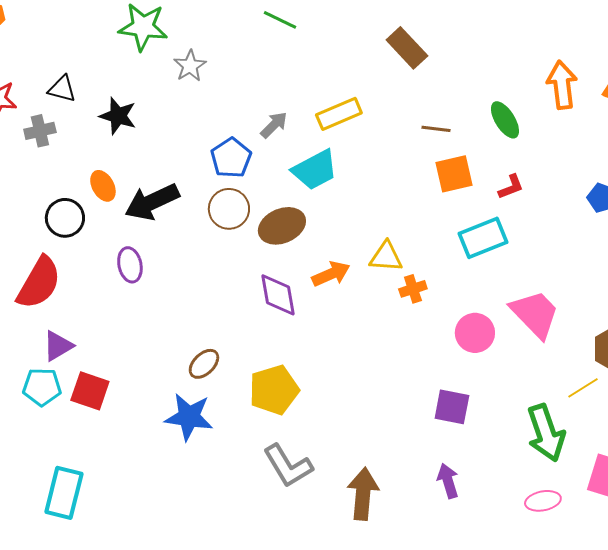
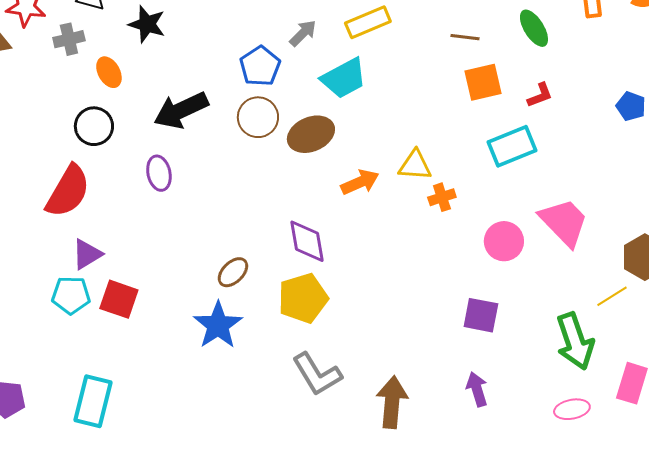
orange ellipse: (103, 186) -> (109, 72), moved
purple diamond: (278, 295) -> (307, 241), moved
blue star: (189, 417) -> (218, 325), turned 30

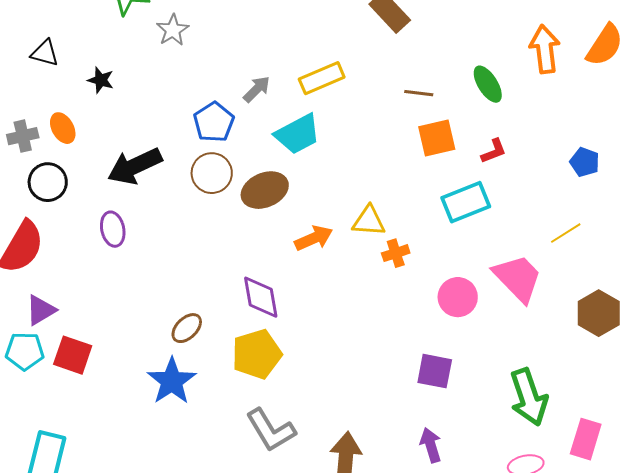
black star: (147, 24) -> (101, 80), size x0.7
gray cross: (69, 39) -> (23, 136), moved
yellow line: (612, 296) -> (566, 233), moved

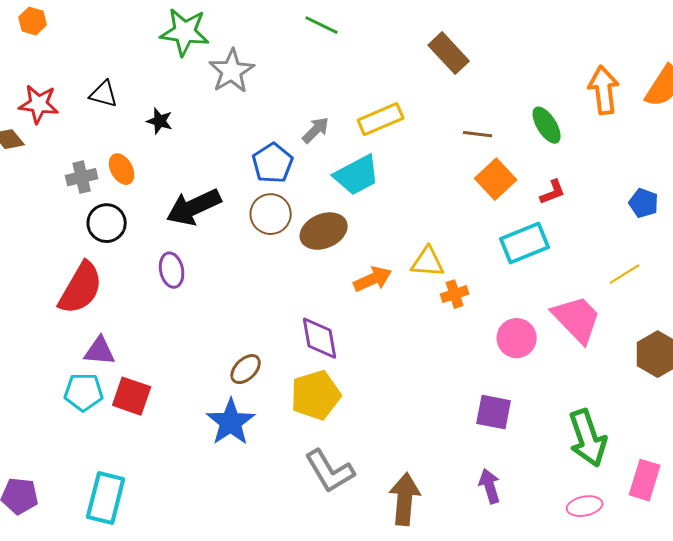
gray star: (173, 30) -> (232, 71), size x1.4
orange square: (437, 138) -> (496, 179), turned -30
purple triangle: (41, 310) -> (100, 351), turned 36

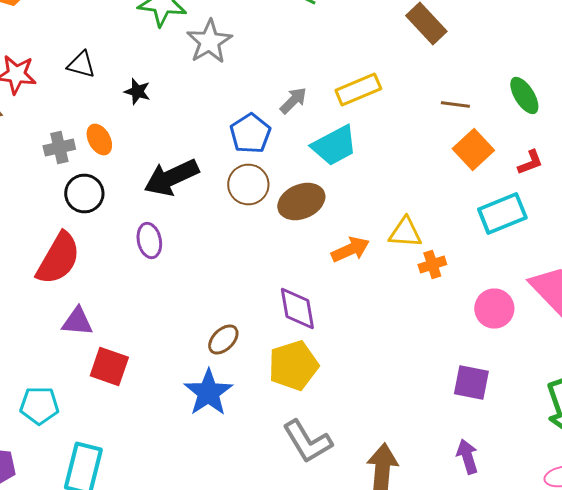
cyan pentagon: (84, 392) -> (39, 406), moved

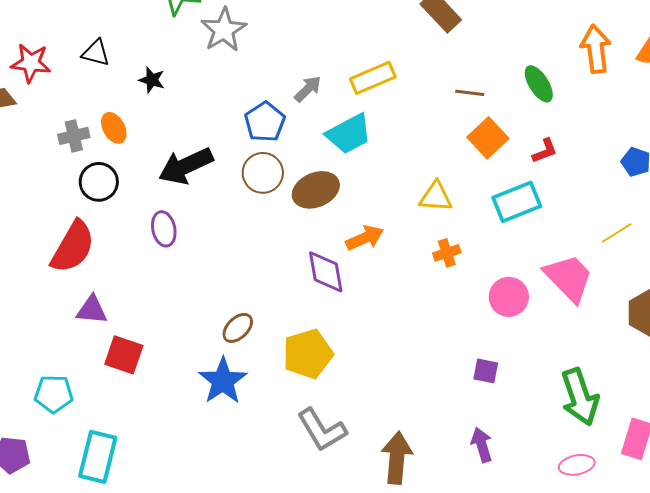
yellow triangle: (405, 232) -> (436, 197), moved
purple diamond: (297, 308) -> (326, 272), moved
purple square: (471, 382) -> (486, 371), size x0.7

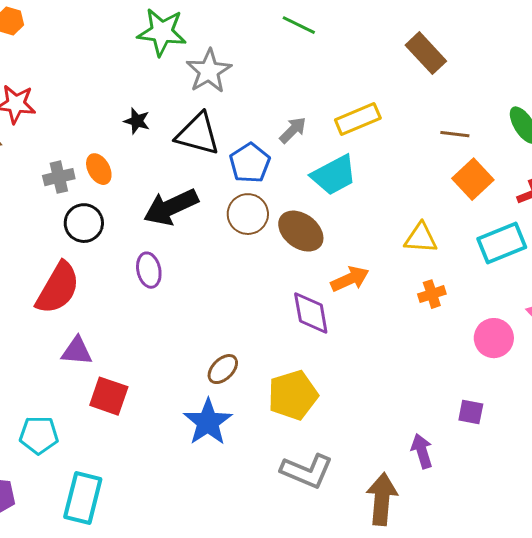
black triangle: (96, 53) -> (198, 134), moved, size x1.6
brown ellipse: (316, 190) -> (301, 231), turned 60
gray L-shape: (322, 430) -> (307, 471), turned -36
purple arrow: (482, 445) -> (422, 451), moved

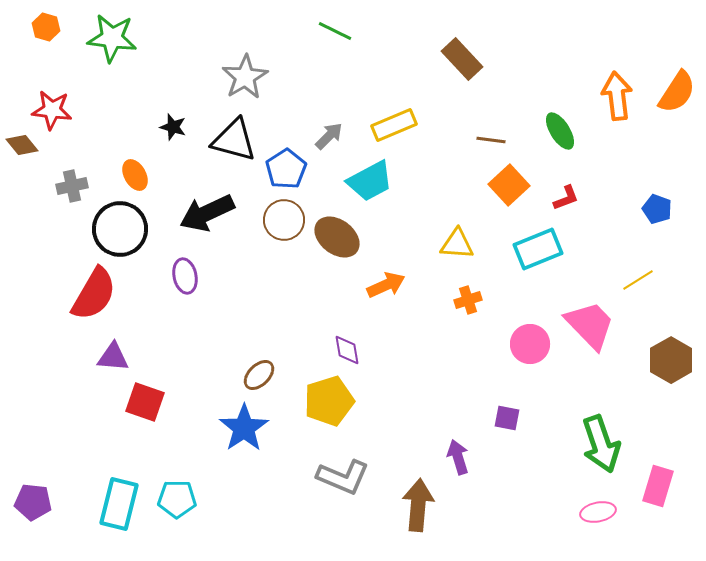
green star: (162, 32) -> (112, 38), moved
gray cross: (59, 177) -> (72, 186), moved
black circle: (84, 223) -> (120, 229), size x1.4
purple diamond: (311, 313) -> (347, 350), moved, size x0.7
cyan pentagon: (39, 435) -> (177, 499), moved

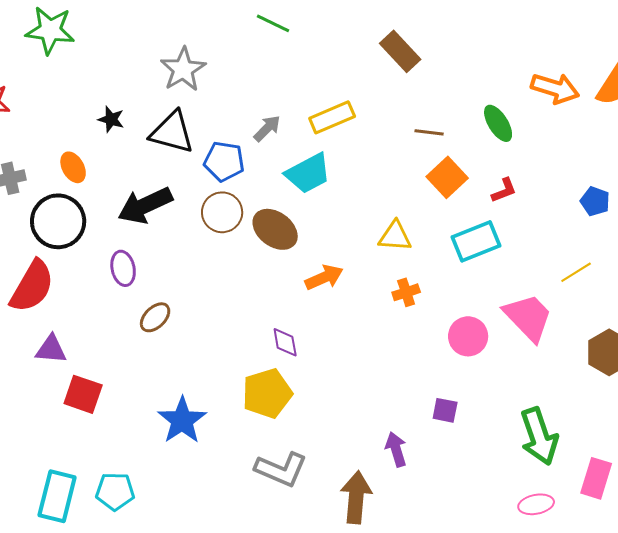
orange arrow: (617, 96) -> (555, 88), turned 114
blue pentagon: (286, 169) -> (224, 161), turned -30
brown ellipse: (259, 375) -> (155, 317), moved

